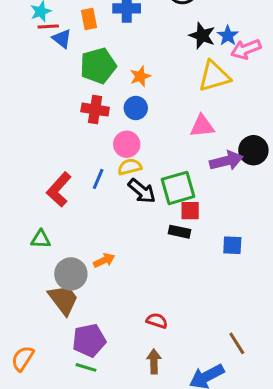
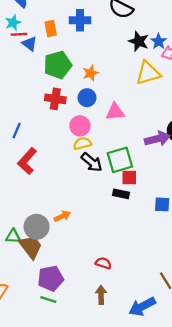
pink triangle: (202, 126) -> (115, 112), moved
blue line: (98, 179) -> (17, 131), moved
green triangle: (41, 239) -> (13, 236), moved

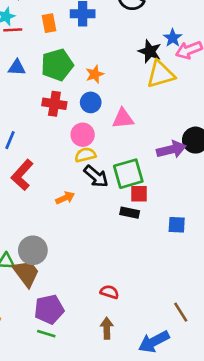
black star: (139, 41) -> (150, 51), moved
blue triangle: (29, 44) -> (17, 67), moved, turned -35
orange arrow: (62, 216) -> (65, 198), moved

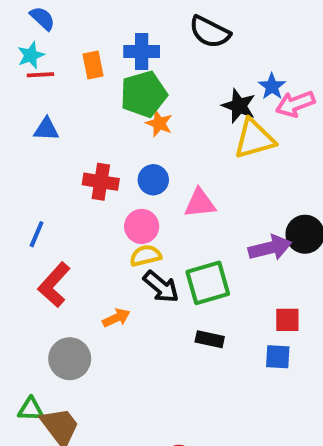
green pentagon: (57, 65) -> (144, 94), moved
orange star: (95, 74) -> (159, 123), moved, turned -30
red square: (139, 194) -> (287, 320), moved
gray circle: (33, 250) -> (70, 359), moved

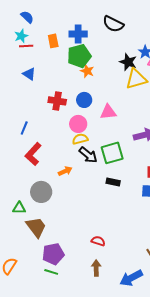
blue triangle: (46, 129) -> (29, 74), turned 32
green triangle: (31, 409) -> (19, 208), moved

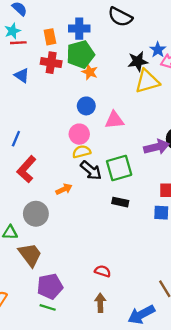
black star: (128, 62) -> (138, 61), turned -30
red cross: (57, 101) -> (51, 63), moved

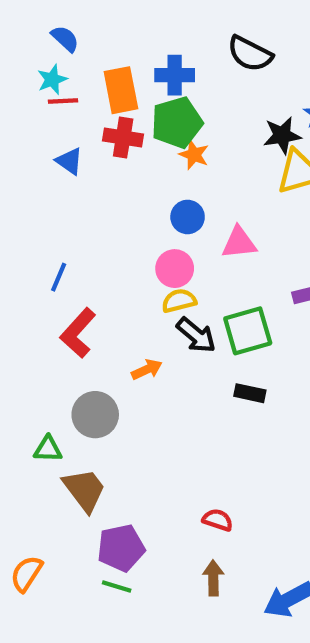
orange rectangle: (50, 37) -> (121, 90), size x1.5

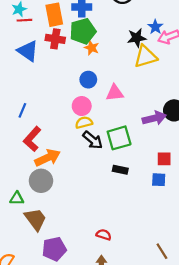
blue triangle: (69, 161) -> (28, 51), size x1.5
orange arrow: (147, 370) -> (48, 158), moved, size x1.6

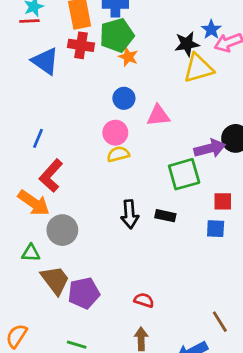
red line: (24, 20) -> (29, 21), moved
green square: (119, 138) -> (184, 174), moved
black arrow: (93, 140) -> (130, 214), moved, turned 45
orange arrow: (48, 158) -> (34, 203), moved, turned 60
purple pentagon: (54, 249) -> (84, 293), moved

